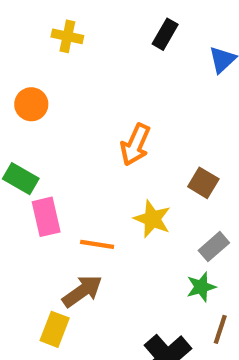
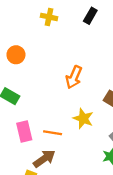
yellow cross: (67, 36) -> (49, 17), moved
pink rectangle: (46, 217) -> (24, 132), moved

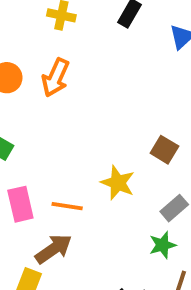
orange arrow: (74, 77) -> (55, 78), moved

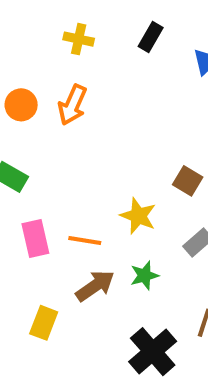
green star: (163, 245) -> (144, 275), moved
brown arrow: (54, 249) -> (95, 286), moved

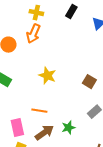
orange arrow: (72, 105) -> (33, 34), moved
yellow star: (138, 216) -> (47, 76), moved
pink rectangle: (35, 238) -> (17, 128), moved

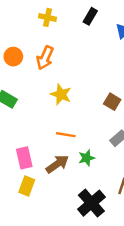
orange arrow: (33, 34) -> (45, 58), moved
orange line: (39, 111) -> (66, 135), moved

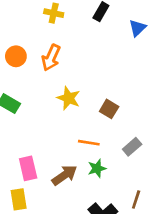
brown square: (112, 102) -> (109, 109), moved
orange line: (66, 135) -> (89, 143), moved
yellow rectangle: (27, 186) -> (19, 199), moved, turned -30

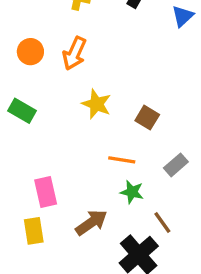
green star: (97, 168) -> (132, 192), turned 30
brown arrow: (65, 175) -> (91, 222), moved
brown line: (136, 199) -> (162, 222), moved, turned -54

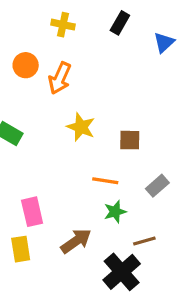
orange circle: (30, 52) -> (26, 65), moved
brown square: (147, 118) -> (130, 140), turned -30
green star: (132, 192) -> (115, 212), turned -30
brown line: (162, 222) -> (144, 241), turned -70

